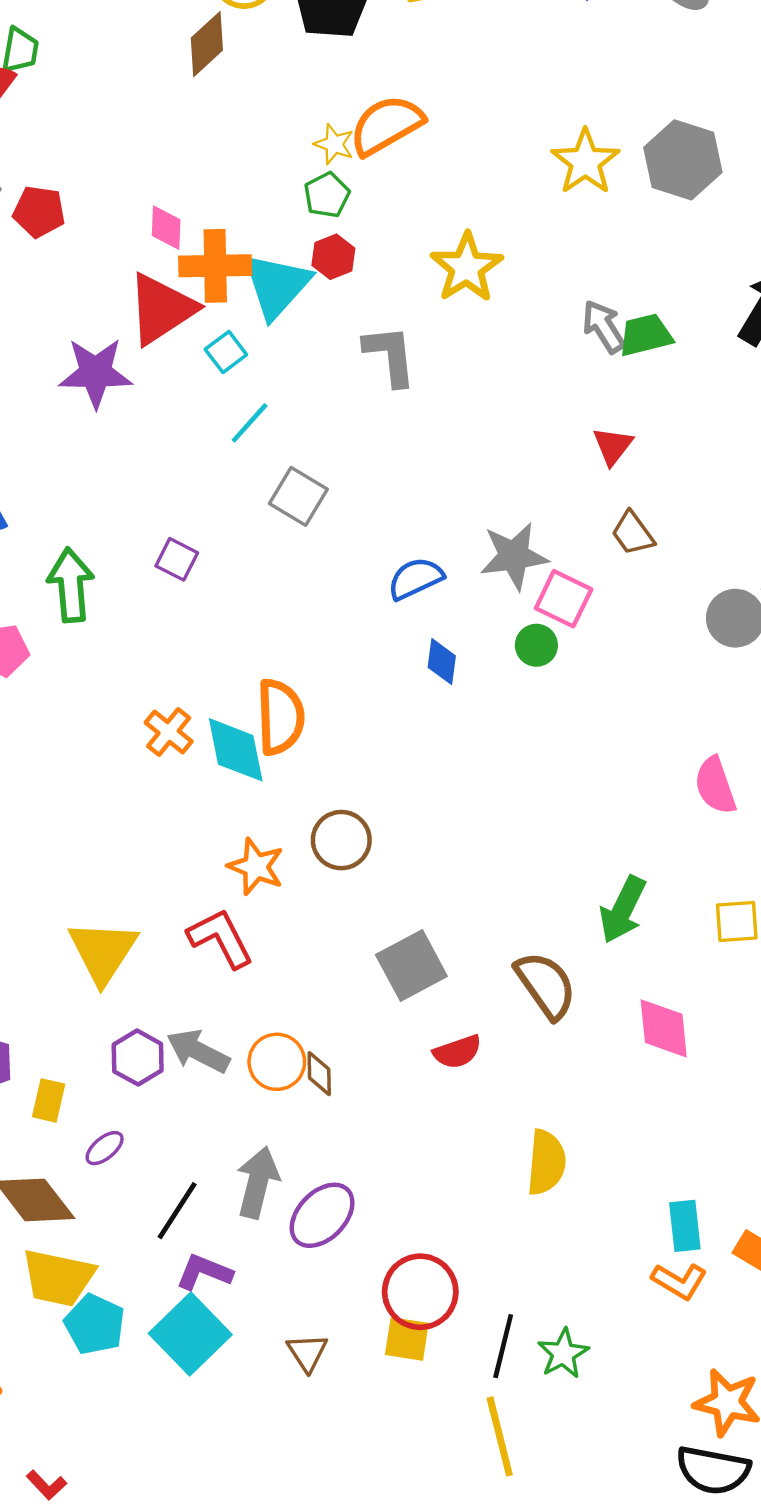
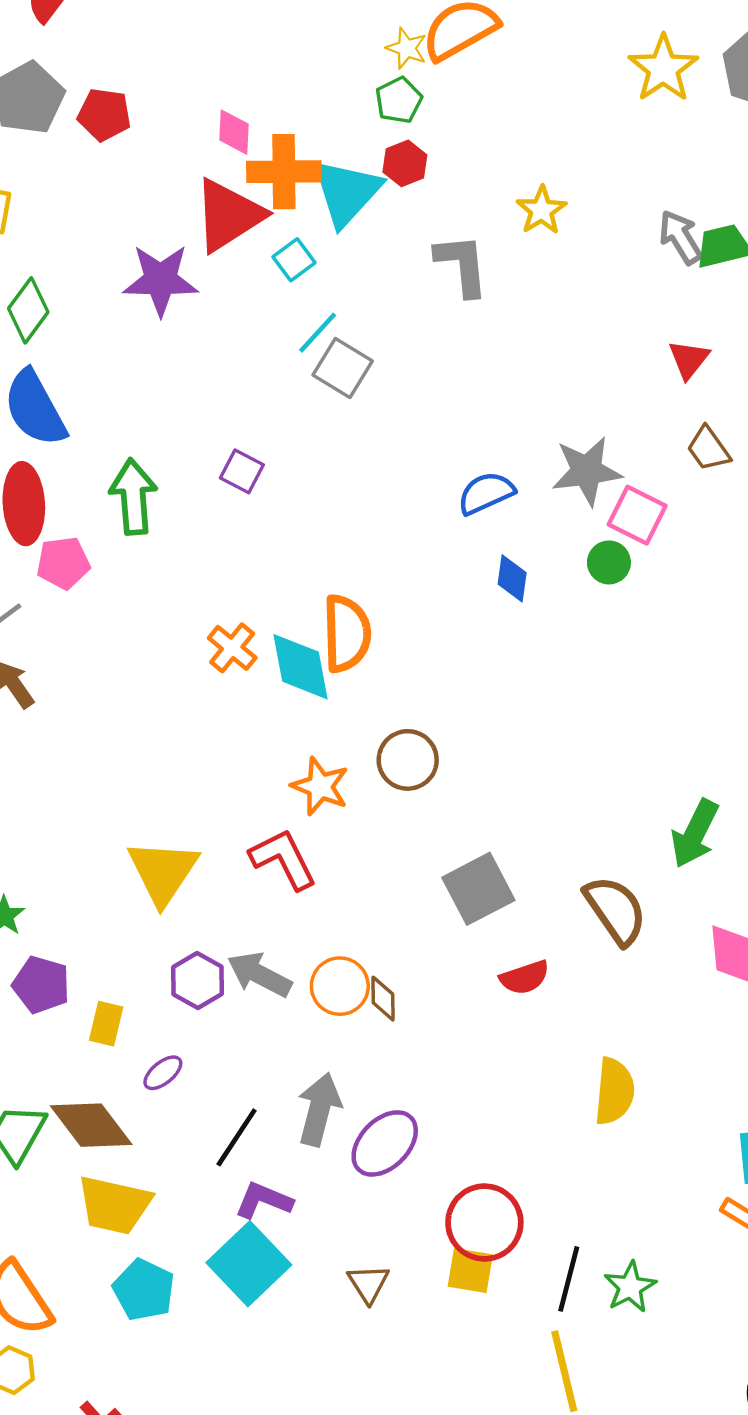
yellow star: (467, 267) -> (541, 210), moved, size x0.7
gray square: (298, 496) -> (343, 368), moved
cyan pentagon: (95, 1324) -> (144, 1290), moved

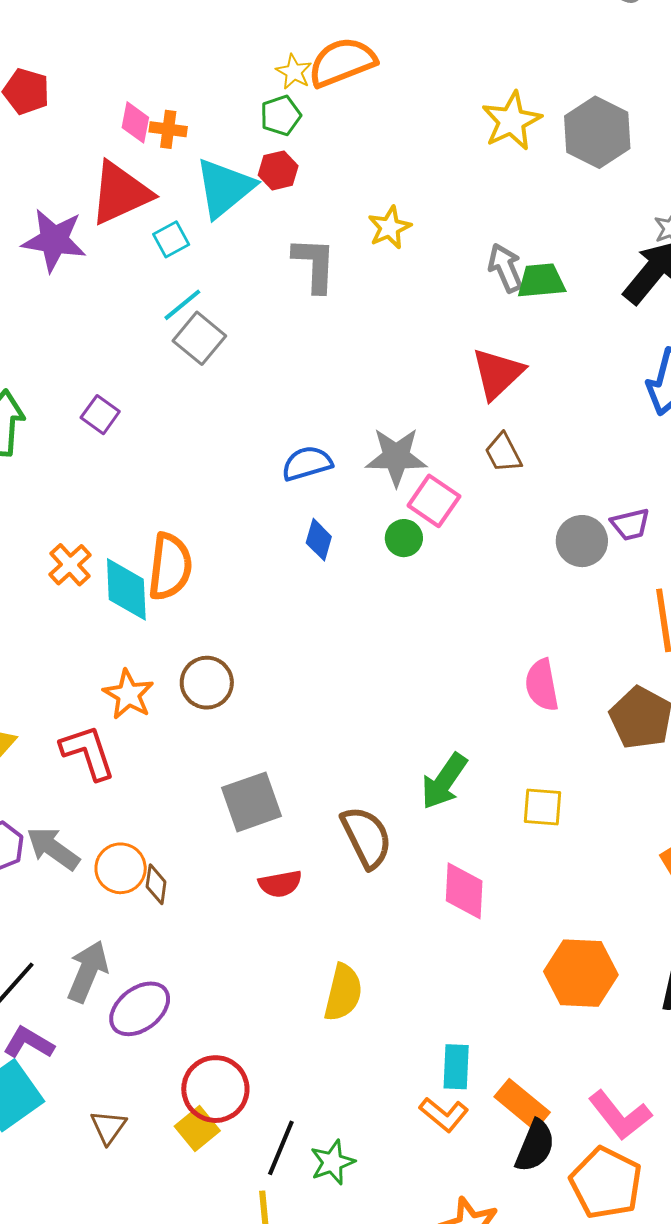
orange cross: (284, 172) -> (168, 129), moved, size x0.6
red triangle: (689, 359) -> (498, 374), size x1.5
yellow square: (470, 1271) -> (197, 1129), turned 33

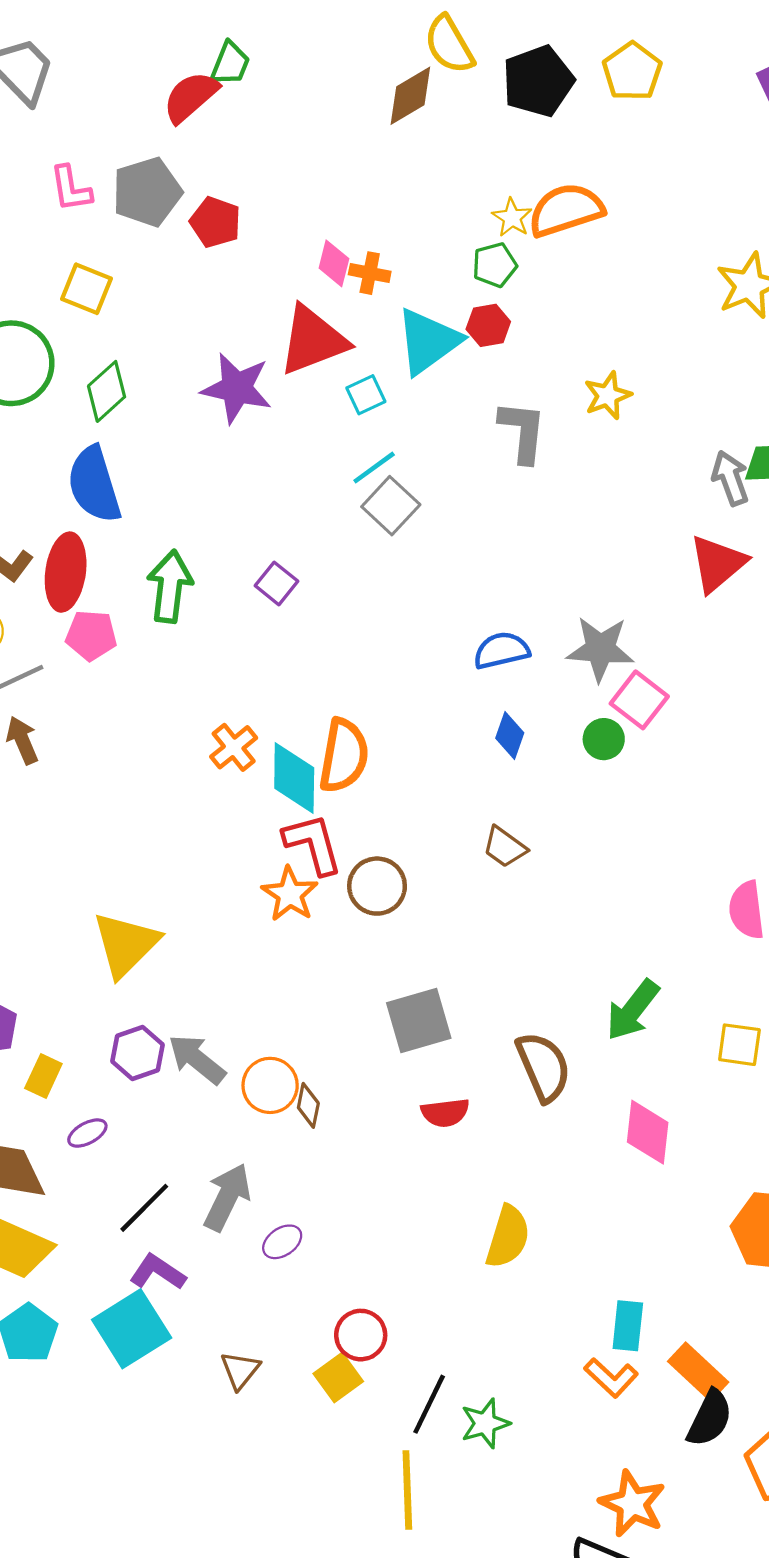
gray arrow: (505, 268) -> (730, 478), moved
brown trapezoid: (503, 453) -> (505, 847), moved, turned -30
red L-shape: (88, 752) -> (313, 844), moved
purple ellipse: (140, 1009) -> (282, 1242), size x0.6
red circle: (215, 1089) -> (361, 1335), size x0.7

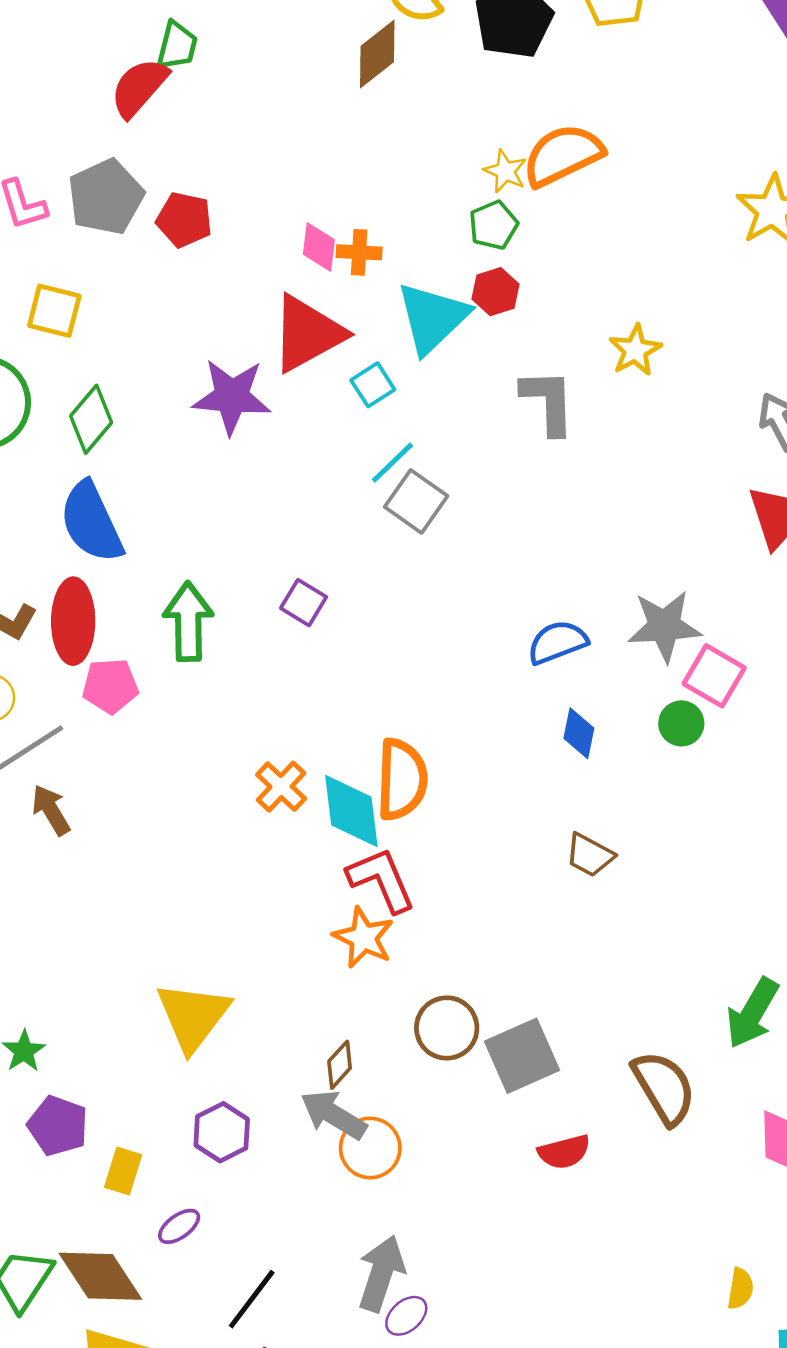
brown circle: (377, 886) -> (447, 1028), moved
gray arrow: (197, 1059) -> (333, 1115), moved
brown diamond: (308, 1105) -> (340, 1065), moved, turned 39
gray arrow: (227, 1197) -> (381, 1273), moved
yellow semicircle: (508, 1237) -> (740, 1289), moved, size x0.6

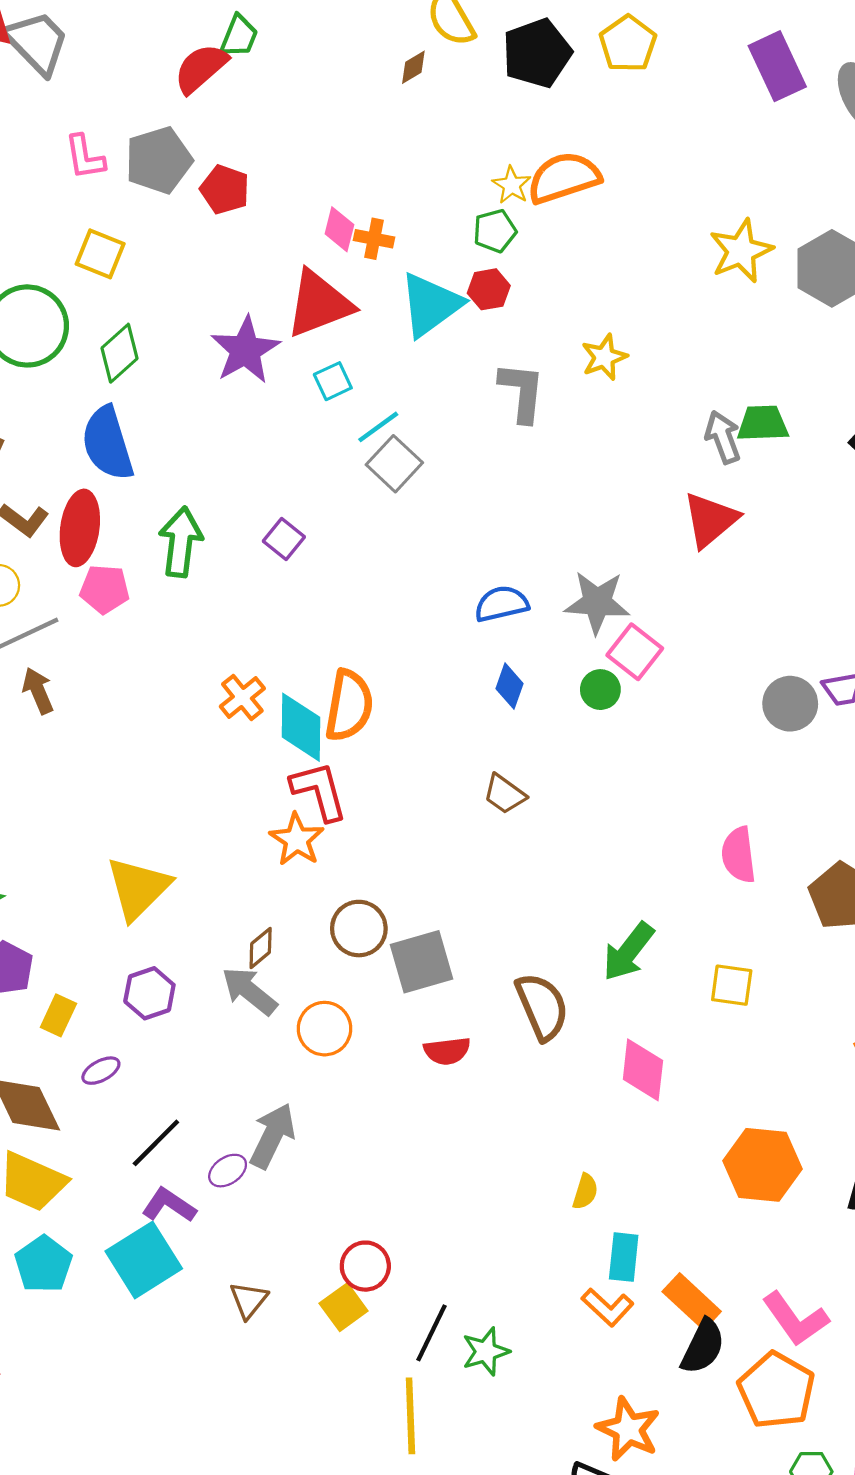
brown diamond: (377, 54) -> (413, 67), size x0.6
cyan square: (373, 385) -> (333, 381), moved
purple star: (232, 397) -> (245, 350), turned 30
orange circle: (370, 1148) -> (325, 1029), moved
purple ellipse: (406, 1316) -> (228, 1171), moved

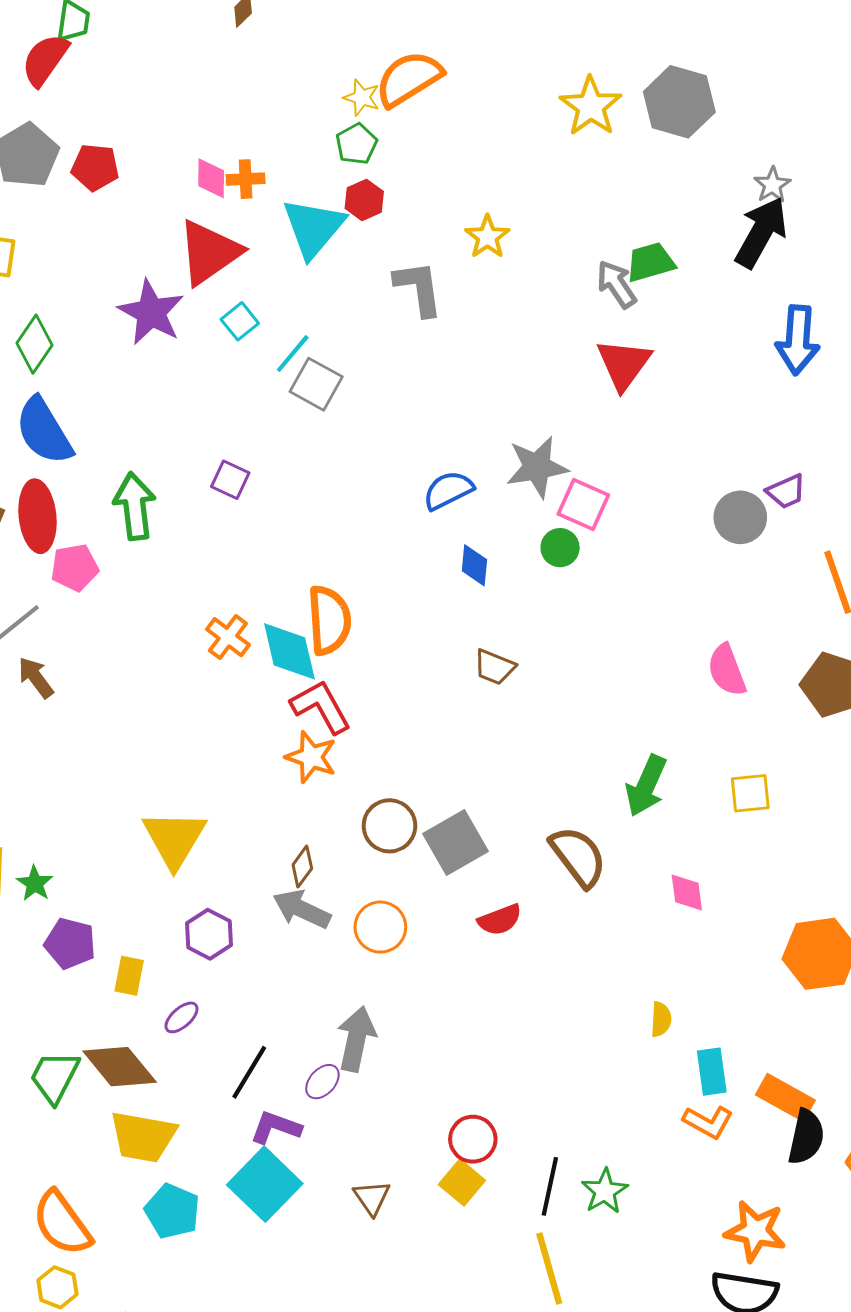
pink diamond: (643, 1070) -> (687, 893), size x0.7

